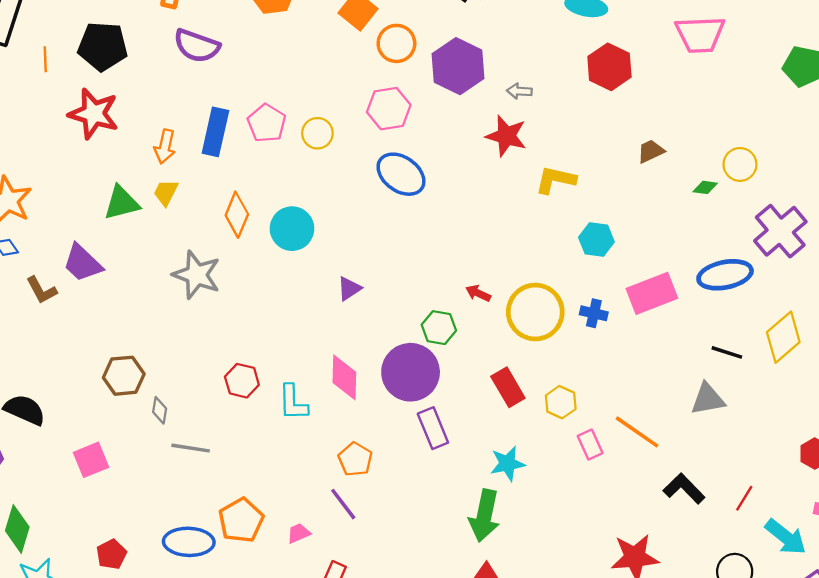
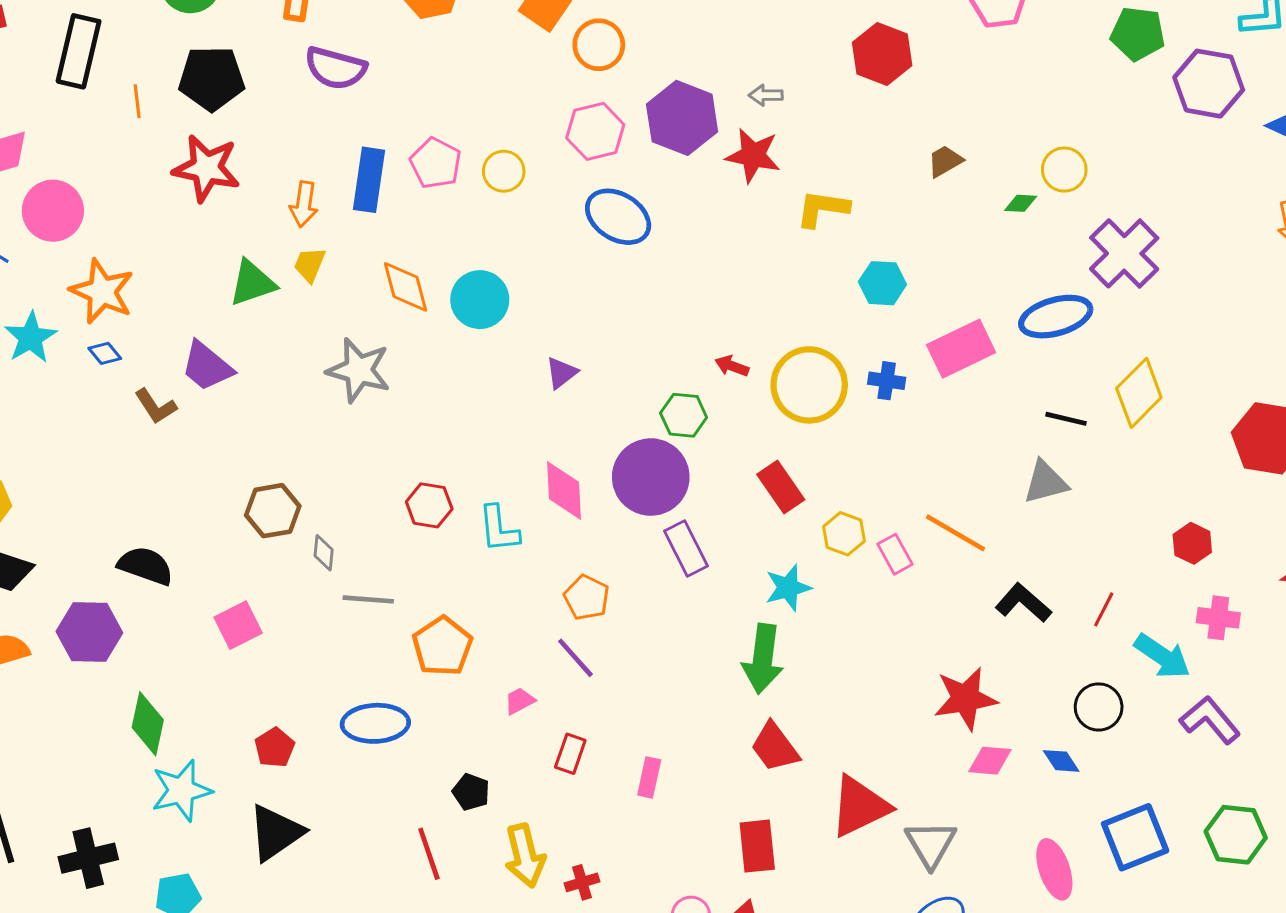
purple hexagon: (458, 66) -> (682, 118), moved
orange diamond: (237, 215) -> (406, 287), turned -33
yellow hexagon: (561, 402) -> (844, 534), moved
orange pentagon: (241, 520) -> (442, 646), moved

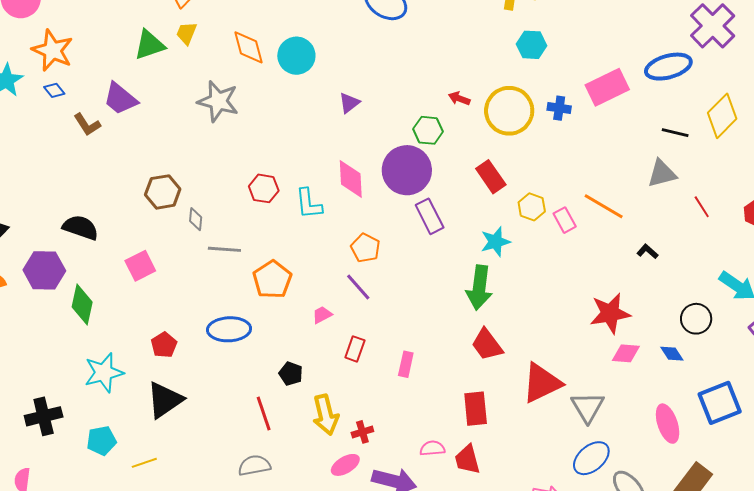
cyan hexagon: (882, 283) -> (532, 45), moved
black L-shape: (1023, 603) -> (647, 251), size x0.6
red line: (1104, 609) -> (702, 207), moved, turned -60
green diamond: (148, 724) -> (82, 305), moved

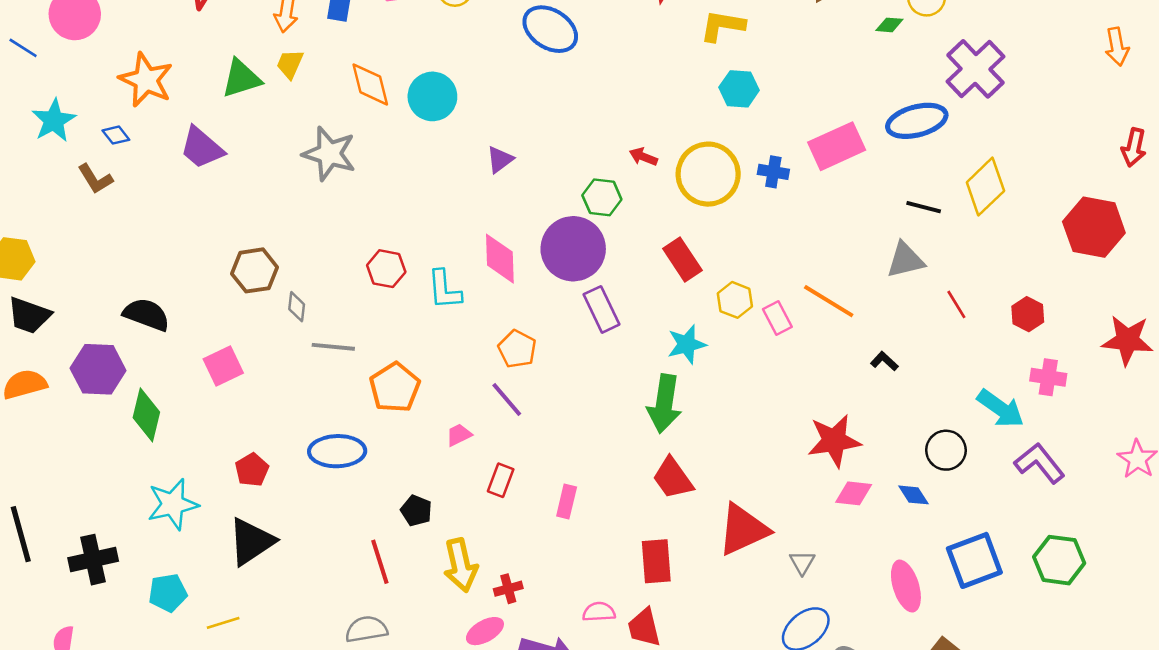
orange star: (52, 50) -> (146, 80), moved
brown L-shape: (87, 125) -> (95, 179), moved
gray triangle: (588, 407) -> (802, 562), size x0.6

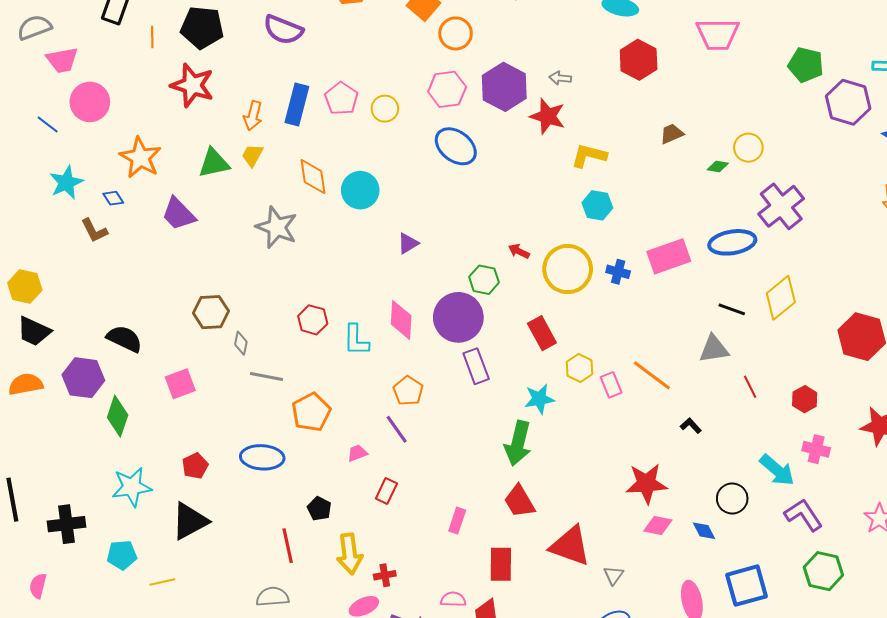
pink rectangle: (567, 502) -> (457, 521), moved
red triangle: (743, 530) -> (570, 546), turned 39
green hexagon: (1059, 560) -> (823, 571), moved

